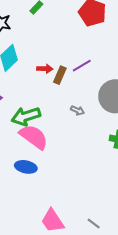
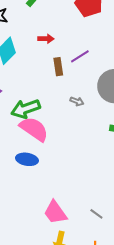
red arrow: (45, 69) -> (46, 39), moved
brown rectangle: (60, 75) -> (58, 67), turned -30

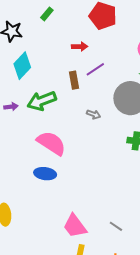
red arrow: (46, 39) -> (80, 47), moved
green arrow: (26, 109) -> (42, 101), moved

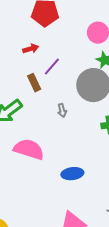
gray arrow: (94, 114) -> (62, 110), turned 72
blue ellipse: (45, 174) -> (72, 174), moved

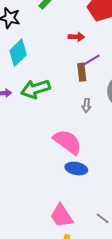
brown rectangle: (34, 83) -> (82, 72), moved
pink semicircle: (29, 149) -> (67, 142), moved

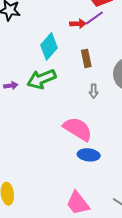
cyan diamond: (18, 53) -> (49, 46), moved
purple line: (91, 60) -> (94, 18), moved

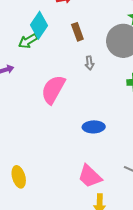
green arrow: (41, 79) -> (28, 41), moved, size x0.7
pink semicircle: (78, 129) -> (53, 89), moved, turned -84

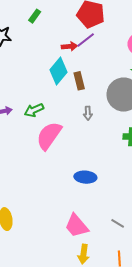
cyan diamond: (39, 25) -> (58, 71), moved
green arrow: (28, 41) -> (34, 110), moved

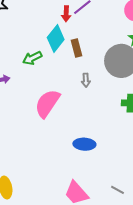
red arrow: (69, 46) -> (66, 14), turned 98
green arrow: (34, 110) -> (32, 58), moved

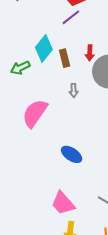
red arrow: (66, 14) -> (90, 53), moved
blue ellipse: (84, 144) -> (72, 154), turned 30

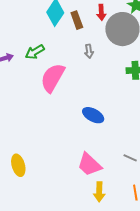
green arrow: (20, 68) -> (35, 52), moved

